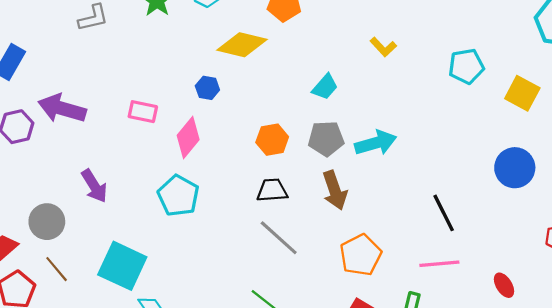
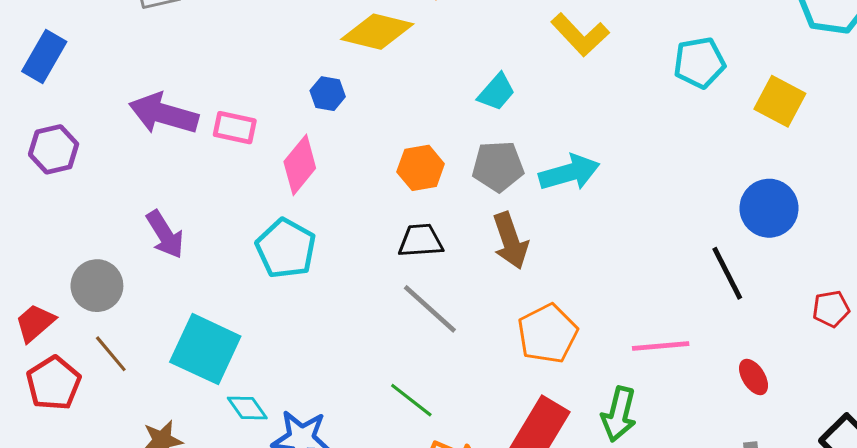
yellow L-shape: (383, 47) -> (580, 35), size x1.5
purple arrow: (62, 108) -> (164, 114), moved
black line: (444, 213) -> (727, 273), moved

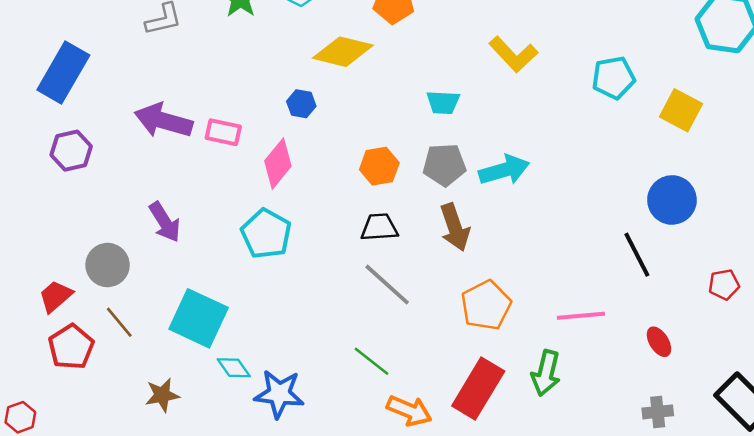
blue rectangle: (44, 56) -> (63, 73), size x1.4
cyan trapezoid: (496, 92) -> (443, 102), turned 52

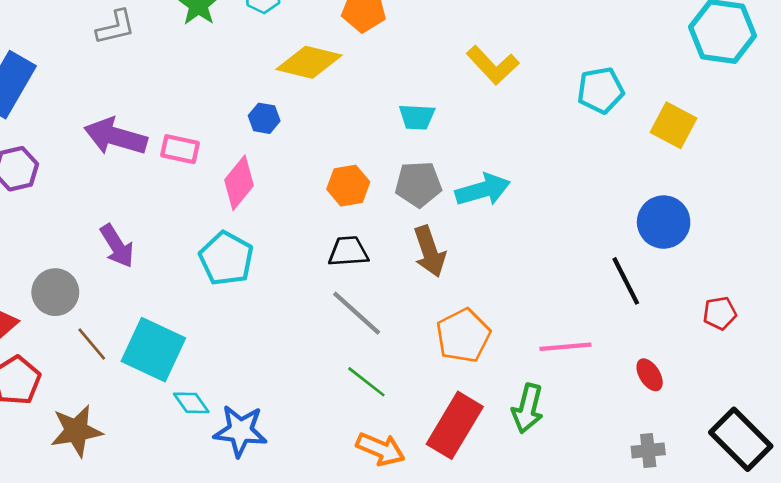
brown line: (119, 322) -> (92, 344), moved
green line: (372, 361) -> (366, 382), moved
brown star: (162, 395) -> (76, 431), moved, size x1.4

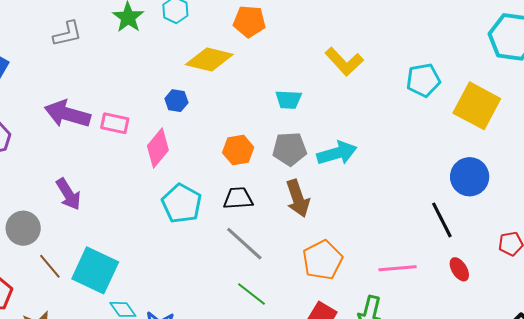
yellow square: (673, 125) -> (477, 106), size x1.4
cyan pentagon: (226, 258) -> (182, 203), moved
red ellipse: (650, 375) -> (459, 269), moved

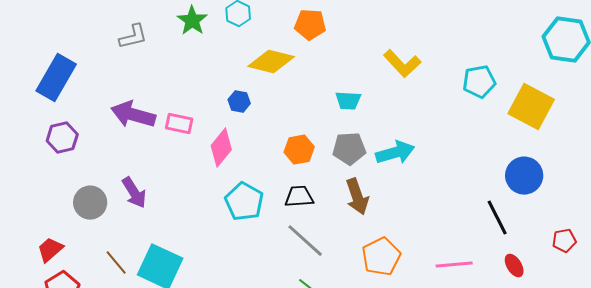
gray circle: (23, 228) -> (90, 203), moved

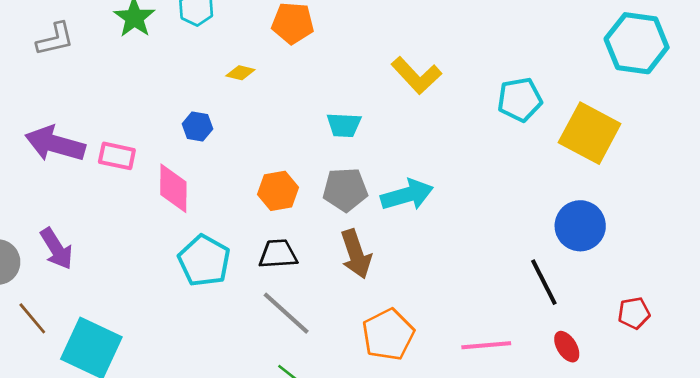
yellow diamond: (271, 62) -> (240, 73), size x0.5
pink diamond: (221, 148) -> (173, 188), turned -39
brown line: (116, 263) -> (32, 318), moved

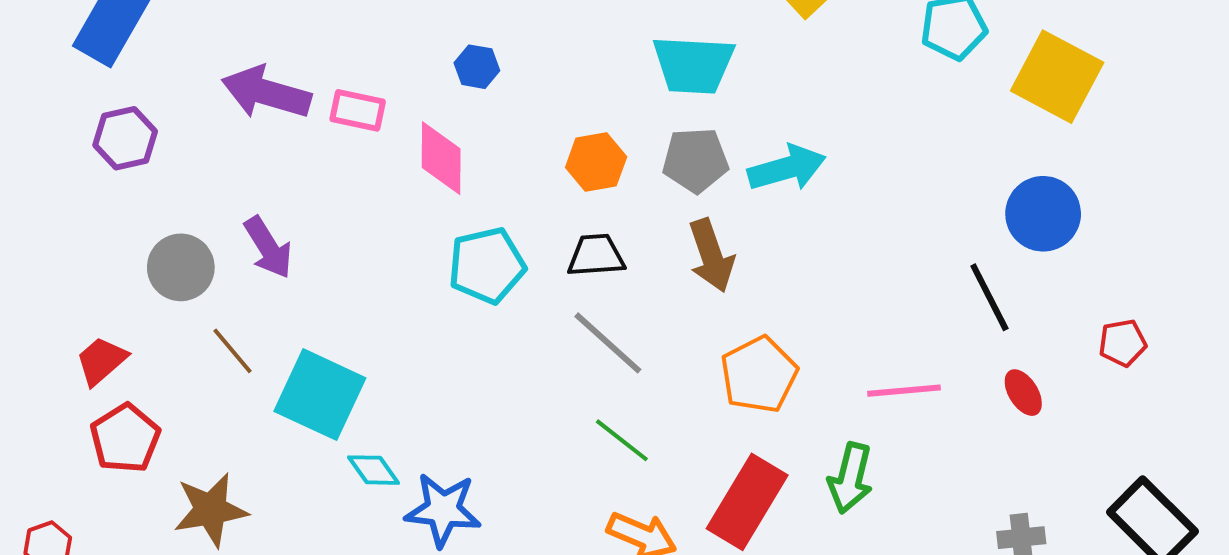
cyan trapezoid: (344, 125) -> (693, 65), size x1.6
cyan pentagon: (204, 261) -> (487, 265), turned 30

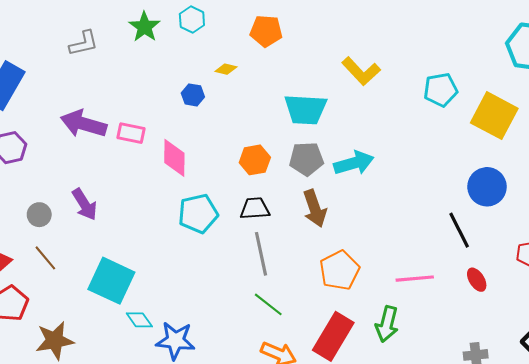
blue hexagon: (477, 67) -> (193, 95), moved
gray circle: (181, 267) -> (39, 215), size x0.7
gray line: (608, 343) -> (261, 254), turned 36
brown line: (232, 351) -> (45, 258), moved

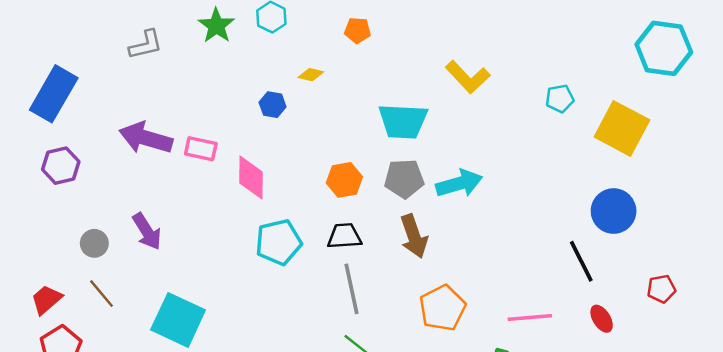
orange pentagon: (266, 31) -> (358, 30), size x0.7
cyan pentagon: (441, 90) -> (560, 99), size x0.7

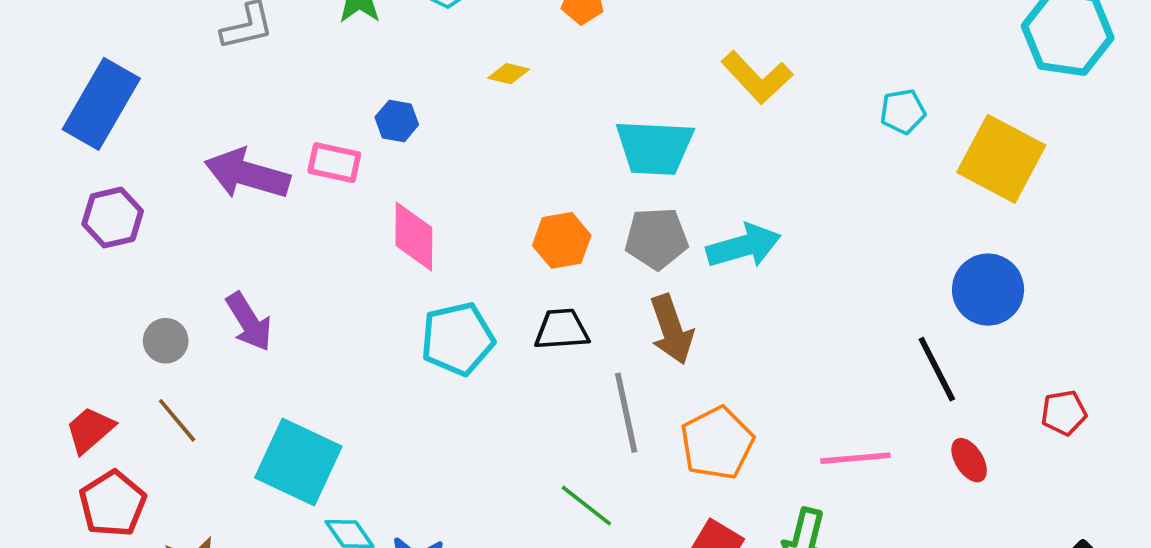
blue hexagon: (273, 105) -> (397, 121), moved
pink rectangle: (201, 149) -> (334, 163), moved
gray line: (352, 289) -> (626, 413), moved

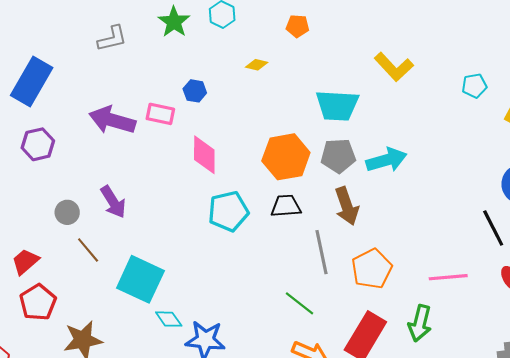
orange hexagon: (562, 240) -> (286, 157), size x1.5
brown line: (177, 420) -> (88, 250), moved

